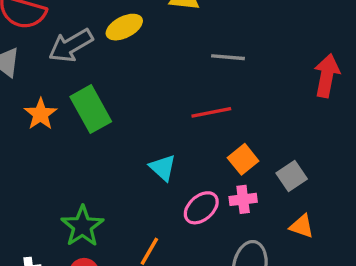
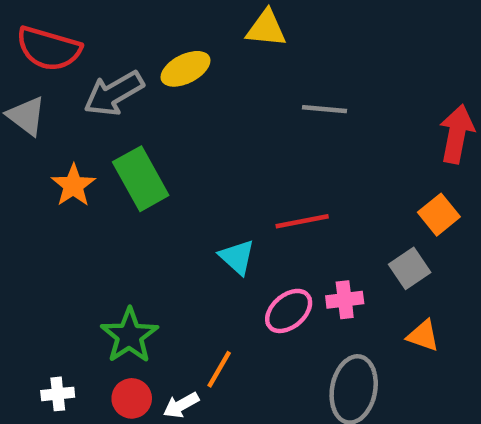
red line: (211, 112) -> (302, 221), moved
orange square: (243, 159) -> (439, 215), moved

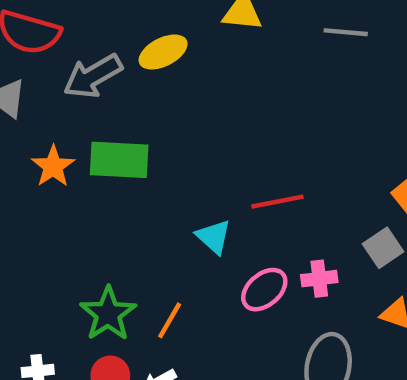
gray line: (325, 109) -> (346, 32), moved
green rectangle: (141, 179) -> (119, 160), turned -58
orange line: (219, 369) -> (170, 320), moved

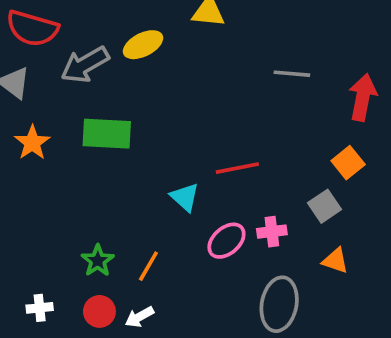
gray line: (346, 32) -> (292, 74), moved
orange star: (53, 166) -> (32, 143), moved
green star: (108, 314) -> (98, 261), size x0.7

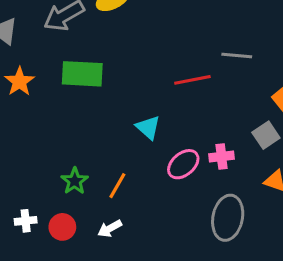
gray line: (292, 74) -> (237, 55), moved
red line: (237, 168) -> (192, 80), moved
red circle: (99, 311) -> (62, 227), moved

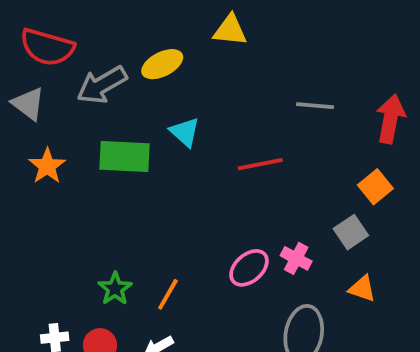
gray line: (237, 55) -> (315, 106), moved
cyan triangle: (148, 127) -> (185, 132), moved
pink cross: (222, 157) -> (296, 258), turned 35

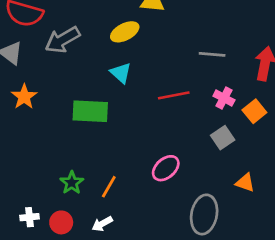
yellow ellipse: (162, 64) -> (125, 32), moved
green rectangle: (124, 157) -> (90, 111), moved
gray square: (351, 232) -> (223, 138), moved
pink cross: (296, 258) -> (224, 98), moved

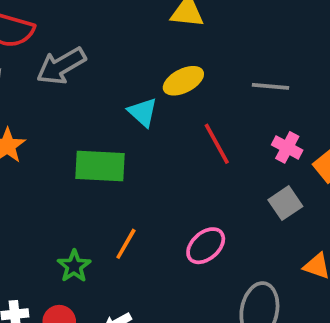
yellow ellipse: (125, 32) -> (183, 81), moved
red line: (174, 95) -> (217, 144), turned 72
orange line: (109, 187) -> (126, 244), moved

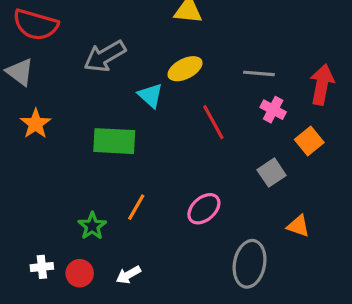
gray arrow: (61, 66) -> (105, 56), moved
pink cross: (287, 147) -> (273, 110), moved

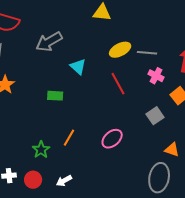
yellow ellipse: (185, 69) -> (120, 50), moved
green rectangle: (114, 141) -> (55, 96), size x0.6
gray ellipse: (250, 264) -> (159, 178), moved

